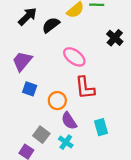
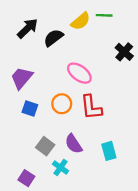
orange circle: (57, 101) -> (62, 104), moved
gray square: (41, 135) -> (45, 146), moved
cyan cross: (66, 142) -> (61, 167), moved

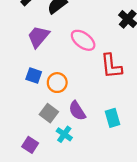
purple trapezoid: (22, 78) -> (38, 37), moved
orange circle: (62, 104) -> (57, 83), moved
red L-shape: (91, 107) -> (111, 66), moved

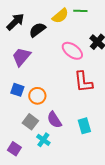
pink ellipse: (83, 40) -> (72, 51), moved

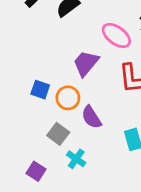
purple trapezoid: (21, 57) -> (86, 63), moved
purple semicircle: (54, 120) -> (91, 117), moved

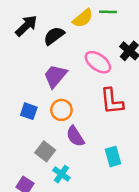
purple trapezoid: (86, 63) -> (55, 76), moved
orange circle: (68, 98) -> (61, 110), moved

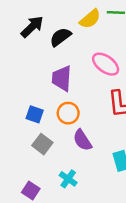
purple trapezoid: (55, 76) -> (62, 78), turned -36
gray square: (45, 151) -> (42, 144), moved

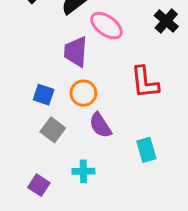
pink ellipse: (106, 64) -> (106, 26), moved
cyan cross: (68, 179) -> (83, 171), turned -36

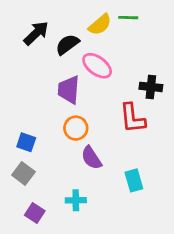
black cross: (166, 21) -> (151, 87), moved, turned -35
blue square: (44, 95) -> (26, 142), moved
gray square: (53, 130) -> (23, 173), moved

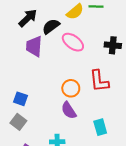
black cross: (151, 87) -> (113, 45), moved
purple trapezoid: (69, 90) -> (34, 46), moved
orange circle: (76, 128) -> (71, 88), moved

